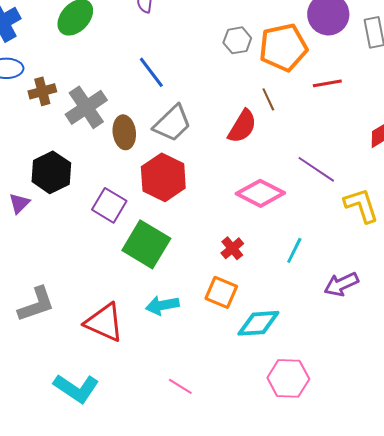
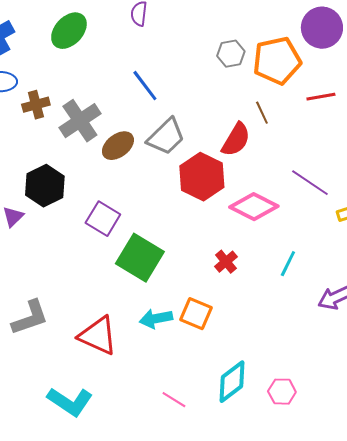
brown ellipse: (124, 132) -> (118, 146), turned 60
red hexagon: (163, 177) -> (202, 177), moved
orange square: (221, 292) -> (196, 314), moved
cyan diamond: (258, 323) -> (232, 382), moved, turned -33
pink hexagon: (288, 378) -> (282, 392), size x0.7

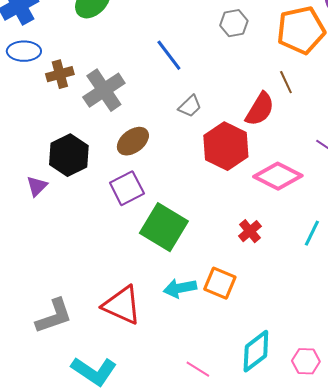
gray hexagon: (231, 54) -> (234, 23), moved
gray trapezoid: (166, 137) -> (190, 106), size x0.6
brown ellipse: (118, 146) -> (133, 141), moved
purple square: (103, 219) -> (127, 188), turned 32
gray L-shape: (30, 318) -> (54, 316), moved

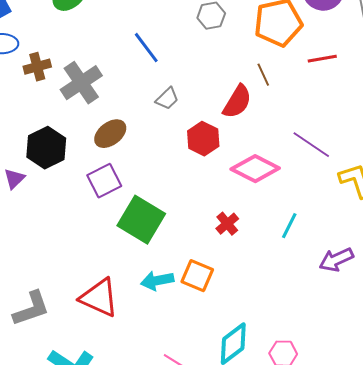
red hexagon: (226, 146) -> (203, 139), size x0.7

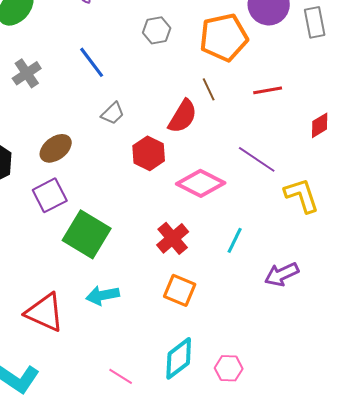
red line: (322, 59) -> (268, 90), moved
gray cross: (81, 83) -> (27, 73), moved, size x0.7
red cross: (227, 224) -> (173, 238), size x1.4
orange square: (197, 276) -> (180, 290), moved

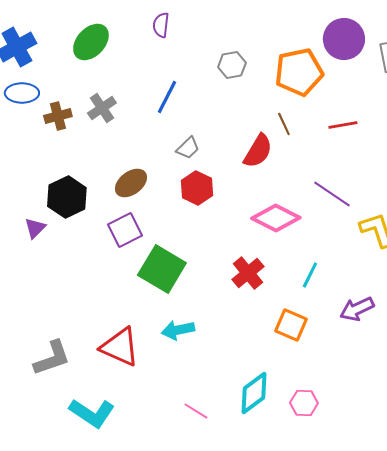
blue line: (92, 62) -> (167, 97), turned 64
red hexagon: (149, 153) -> (197, 188), moved
orange square: (180, 290) -> (291, 325), moved

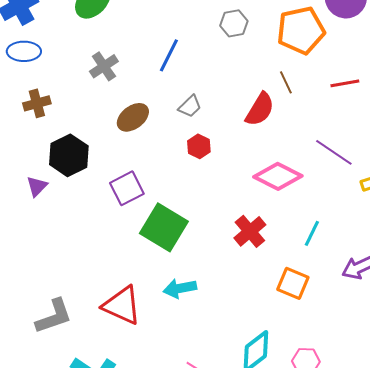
brown cross: (58, 116) -> (37, 103), moved
brown ellipse: (131, 183) -> (133, 117), moved
red hexagon: (197, 188) -> (199, 146), size x0.7

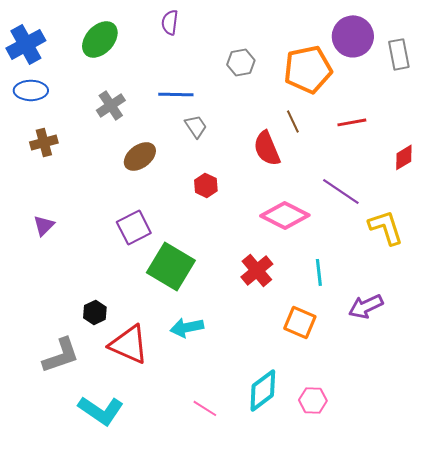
blue line: (169, 55) -> (176, 94), turned 64
gray trapezoid: (190, 106) -> (196, 126), moved, turned -80
red semicircle: (260, 109) -> (267, 148), turned 126
black hexagon: (69, 155) -> (95, 312), moved, size x0.6
cyan line: (312, 233) -> (319, 272), turned -32

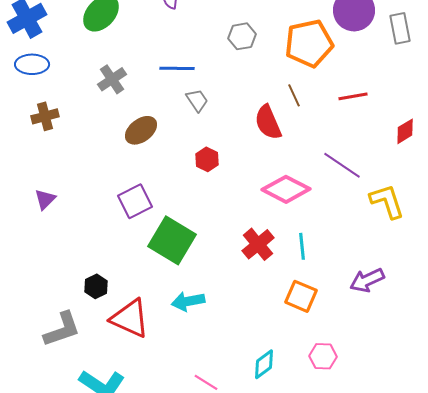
cyan line: (319, 272) -> (302, 246), moved
cyan diamond: (263, 390) -> (264, 364), size x0.7
pink hexagon: (313, 400) -> (323, 356), moved

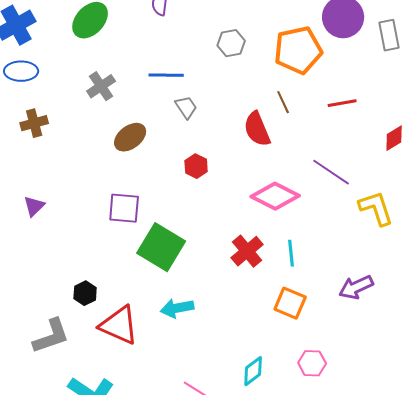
purple square: (135, 201) -> (124, 208), turned 32

